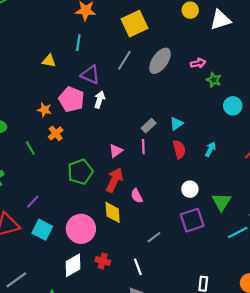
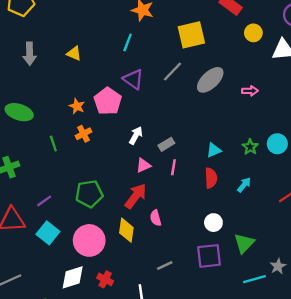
yellow triangle: (49, 61) -> (74, 53), moved
green star: (214, 80) -> (250, 147), moved
white arrow: (99, 100) -> (136, 135), moved
gray rectangle: (149, 126) -> (166, 144), moved
green pentagon: (80, 172) -> (89, 194), moved

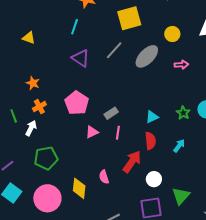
yellow circle: (253, 33) -> (172, 34), moved
pink pentagon: (108, 101) -> (77, 103), moved
white arrow: (136, 135) -> (31, 128), moved
red arrow: (136, 196) -> (132, 162), moved

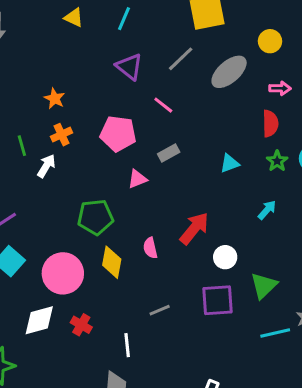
yellow triangle: (29, 38) -> (74, 17), moved
pink pentagon: (77, 103) -> (118, 134), turned -30
pink line: (118, 133) -> (163, 105), moved, turned -64
red semicircle: (150, 141) -> (270, 124), moved
green pentagon: (46, 158) -> (95, 217), moved

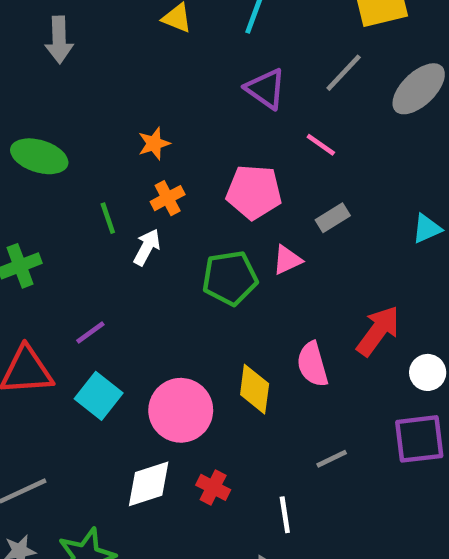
orange star: (55, 99) -> (154, 144), turned 30
green pentagon: (95, 217) -> (230, 278), moved
pink semicircle: (150, 248) -> (312, 364), size x1.4

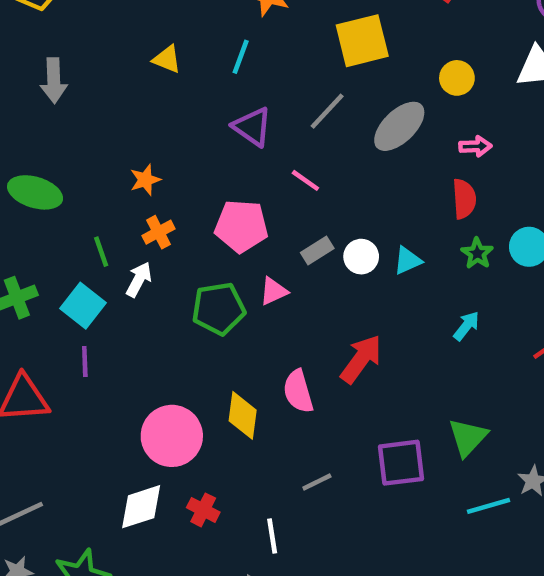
purple line: (90, 332) -> (85, 362), turned -56
white circle: (428, 372) -> (361, 257), moved
cyan square: (99, 396) -> (83, 306), moved

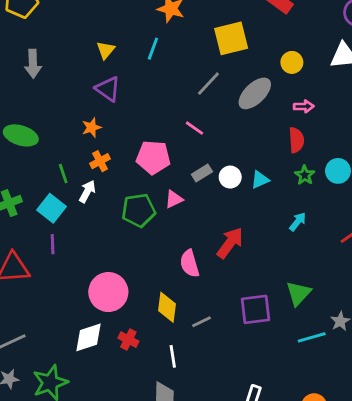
yellow triangle: (167, 59) -> (106, 50), turned 48
purple triangle: (252, 127) -> (108, 89), moved
yellow diamond: (243, 415) -> (167, 307), moved

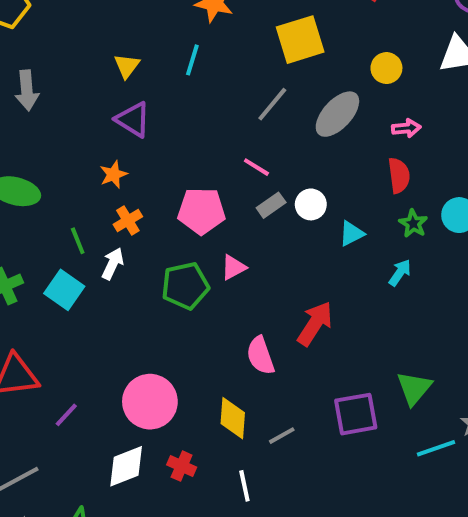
gray rectangle: (202, 173) -> (271, 205), moved
white circle: (230, 177) -> (311, 204), moved
cyan arrow: (298, 222) -> (400, 273), moved
purple line: (53, 244) -> (66, 415), moved, turned 48

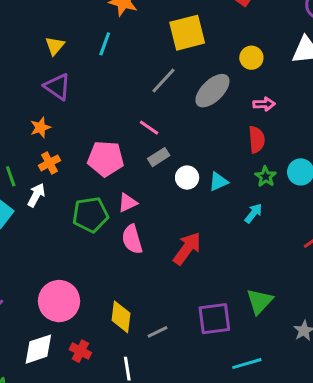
white circle: (311, 204) -> (187, 178), moved
pink semicircle: (260, 356) -> (132, 239), moved
cyan line: (436, 448) -> (247, 364), moved

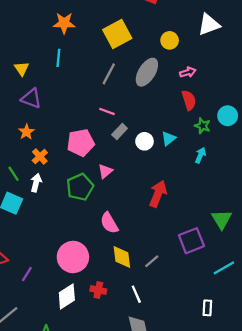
pink semicircle: (132, 239) -> (109, 223), moved

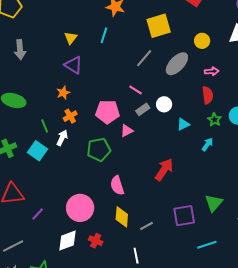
white circle: (145, 141) -> (164, 104), moved
pink triangle: (105, 171) -> (127, 131), moved
white line: (136, 294) -> (136, 256), moved

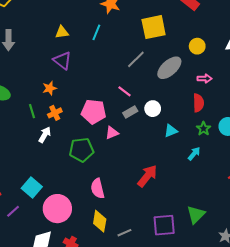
yellow triangle: (71, 38) -> (62, 32), turned 40
green line: (45, 126) -> (32, 111), moved
cyan square: (37, 151) -> (32, 188), moved

